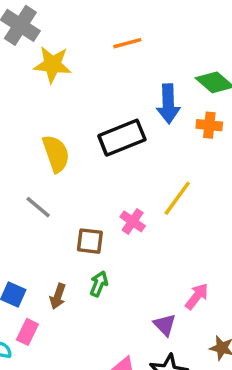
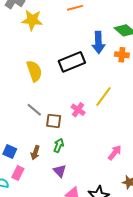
gray line: (38, 207) -> (34, 110), moved
purple triangle: (165, 325) -> (60, 171), moved

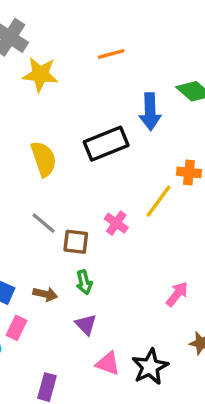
orange cross: (122, 55) -> (189, 172), moved
green arrow: (59, 145) -> (84, 282), turned 144
brown arrow: (35, 153) -> (45, 294), turned -96

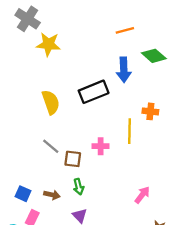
orange line: (111, 54) -> (125, 30), moved
yellow line: (159, 201) -> (130, 131), turned -35
pink cross: (116, 223) -> (101, 146), turned -35

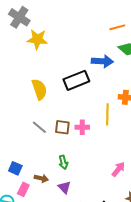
orange line: (125, 30) -> (117, 27), moved
blue arrow: (124, 70) -> (102, 61), turned -85
brown square: (73, 159) -> (62, 127), moved
brown arrow: (52, 195) -> (41, 178), moved

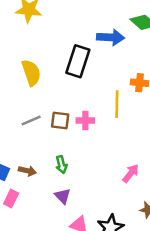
black rectangle: (76, 80) -> (78, 61), turned -50
gray line: (39, 127) -> (31, 120), turned -63
brown arrow: (41, 178) -> (27, 171), moved

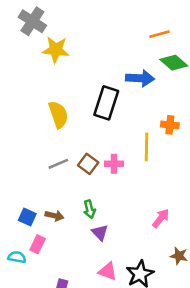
brown square: (60, 120) -> (88, 164), turned 30
purple triangle: (63, 196) -> (100, 233), moved

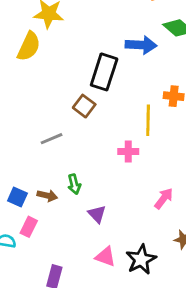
yellow semicircle: (58, 115) -> (29, 46), moved, turned 44
brown square: (88, 164) -> (84, 106), moved
pink cross: (114, 164) -> (128, 152), moved
green arrow: (89, 209) -> (74, 184), moved

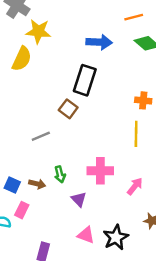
blue arrow: (141, 45) -> (99, 42), moved
yellow line: (148, 120) -> (136, 134), moved
pink cross: (128, 152) -> (100, 171), moved, size x1.5

